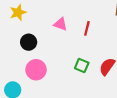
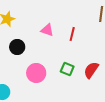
pink circle: (36, 70) -> (36, 73), moved

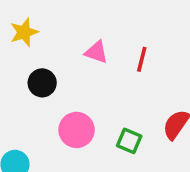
green square: (67, 69) -> (129, 141), moved

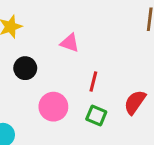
red line: (142, 59) -> (93, 81), moved

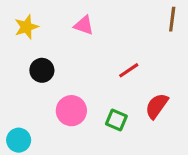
pink triangle: (70, 43) -> (84, 25), moved
red line: (93, 81) -> (129, 70), moved, turned 42

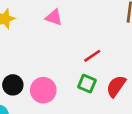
black circle: (42, 70) -> (13, 85), moved
green square: (116, 120) -> (87, 84), moved

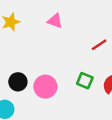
red line: (92, 56) -> (99, 45), moved

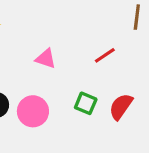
pink triangle: (55, 21) -> (46, 59), moved

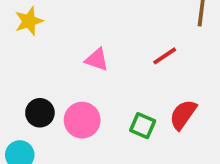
green square: (86, 103) -> (143, 126), moved

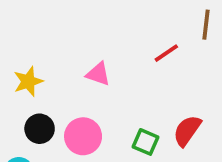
yellow star: (29, 21) -> (28, 81), moved
red line: (165, 56) -> (166, 53), moved

